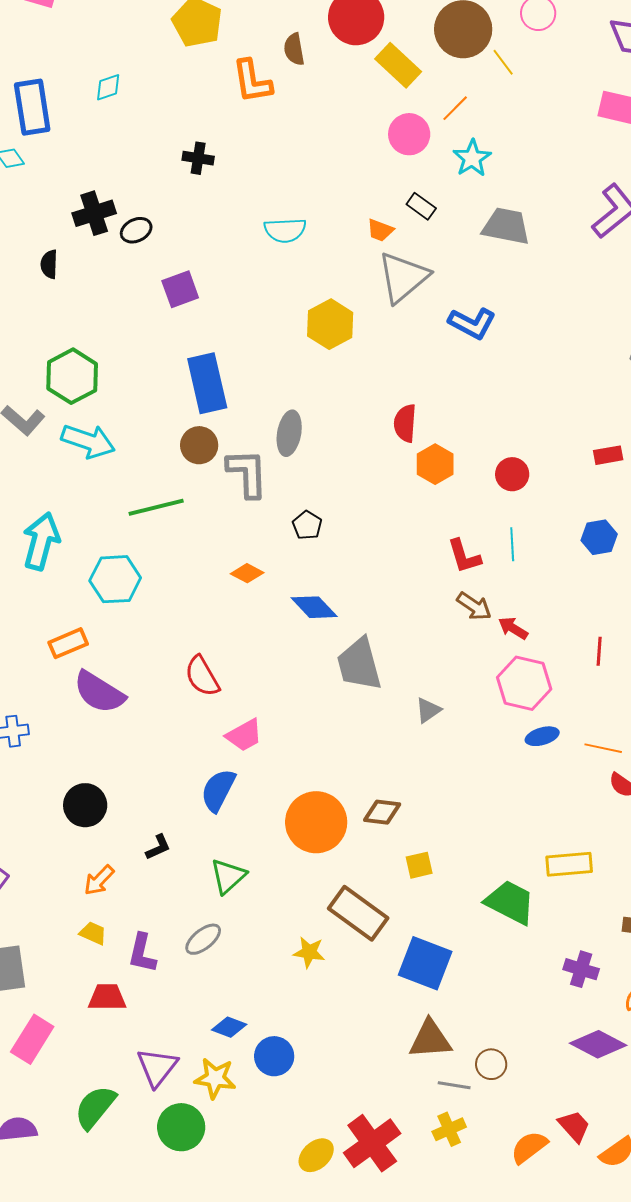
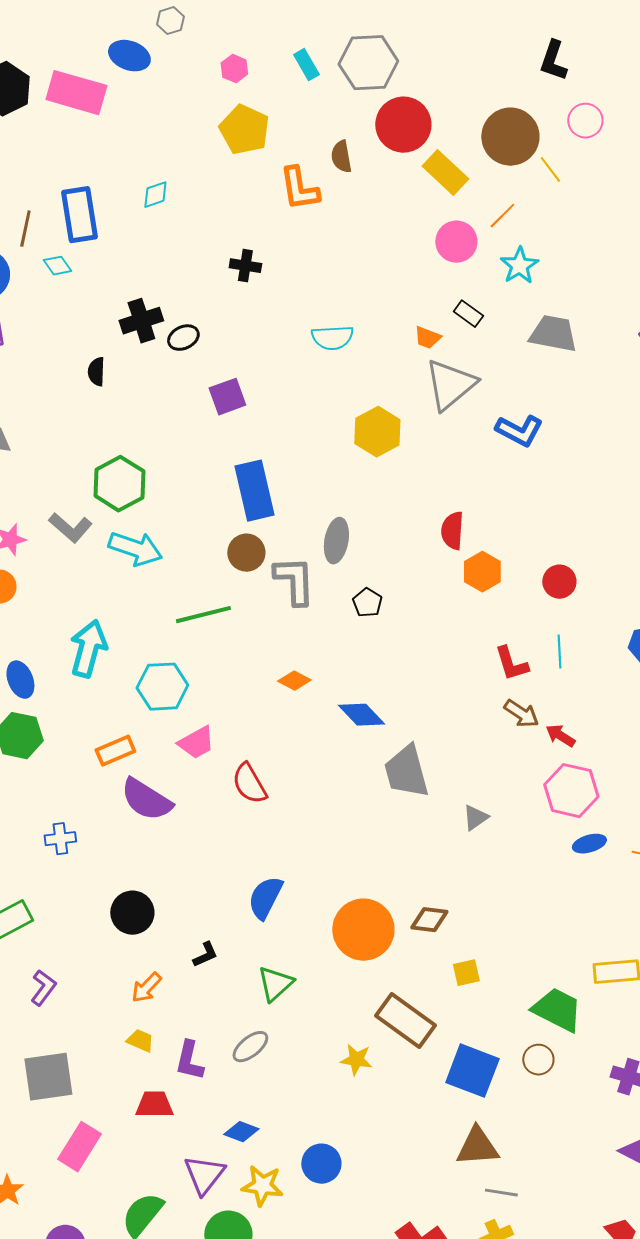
black pentagon: (307, 525) -> (367, 603), moved
pink trapezoid: (244, 735) -> (196, 743), moved
blue diamond: (229, 1027) -> (241, 1132), moved
brown circle: (491, 1064) -> (538, 1060), moved

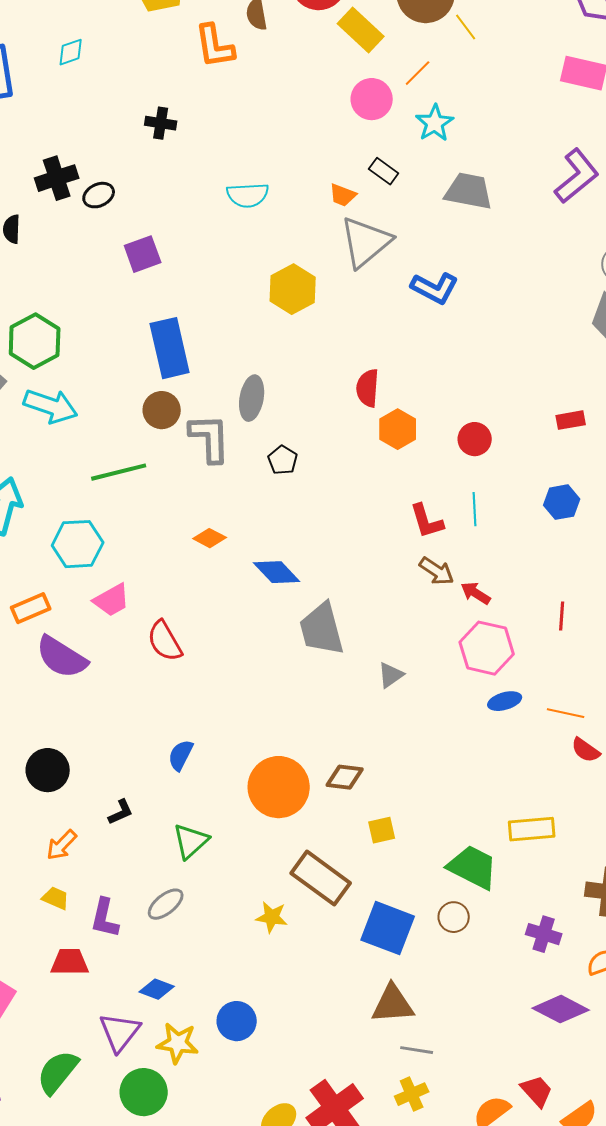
blue semicircle: (265, 898) -> (181, 755), size x0.7

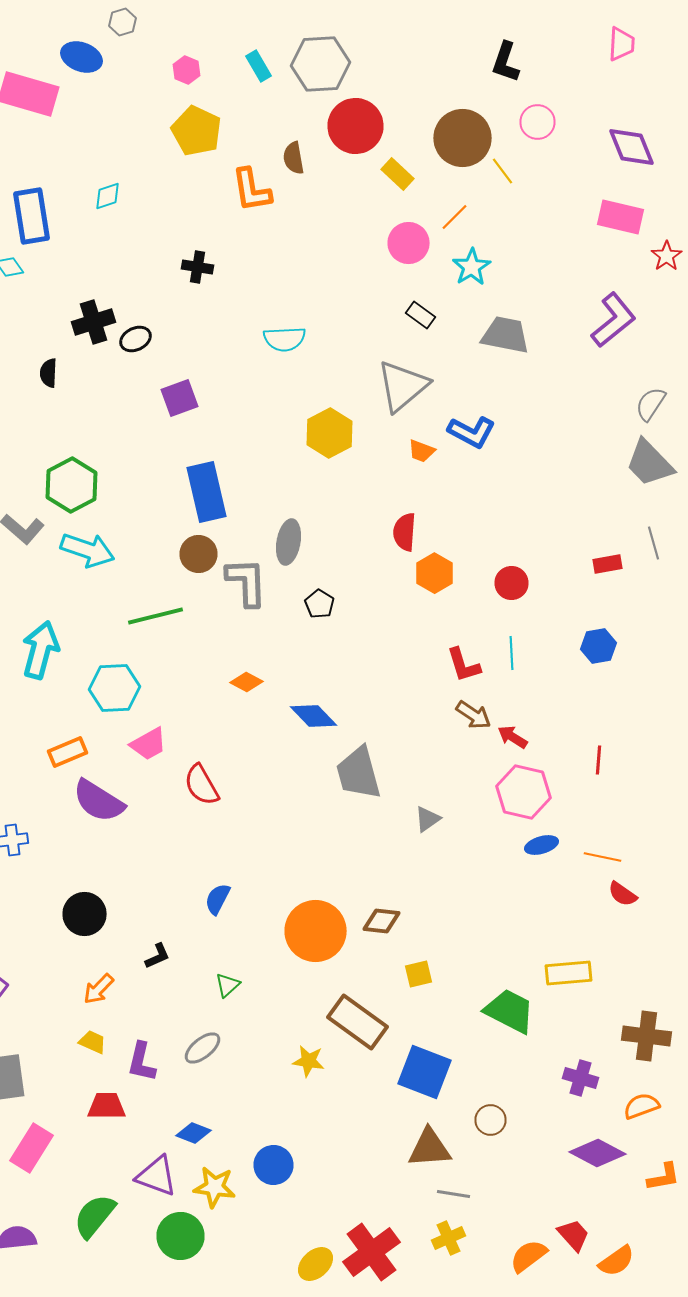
yellow rectangle: (361, 30) -> (398, 174), size x0.7
orange trapezoid: (343, 195) -> (422, 451), moved
green triangle: (191, 841) -> (228, 985), size x0.7
brown circle: (454, 917) -> (490, 1120), moved
purple triangle: (120, 1032) -> (156, 1176), turned -48

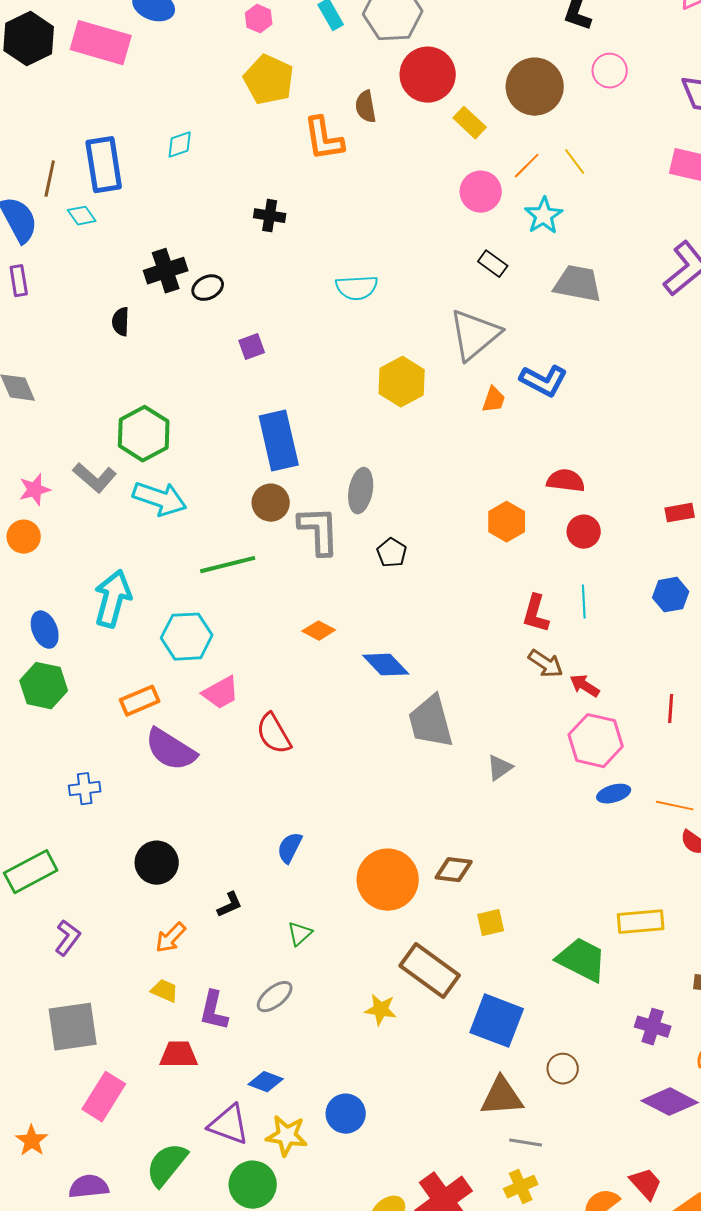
yellow line: (502, 171) -> (575, 162), moved
purple square: (180, 398) -> (252, 347), size x0.7
orange trapezoid: (422, 451) -> (494, 400), turned -92
red semicircle: (404, 532) -> (566, 481), moved, turned 93
red L-shape: (464, 665) -> (536, 614), turned 33

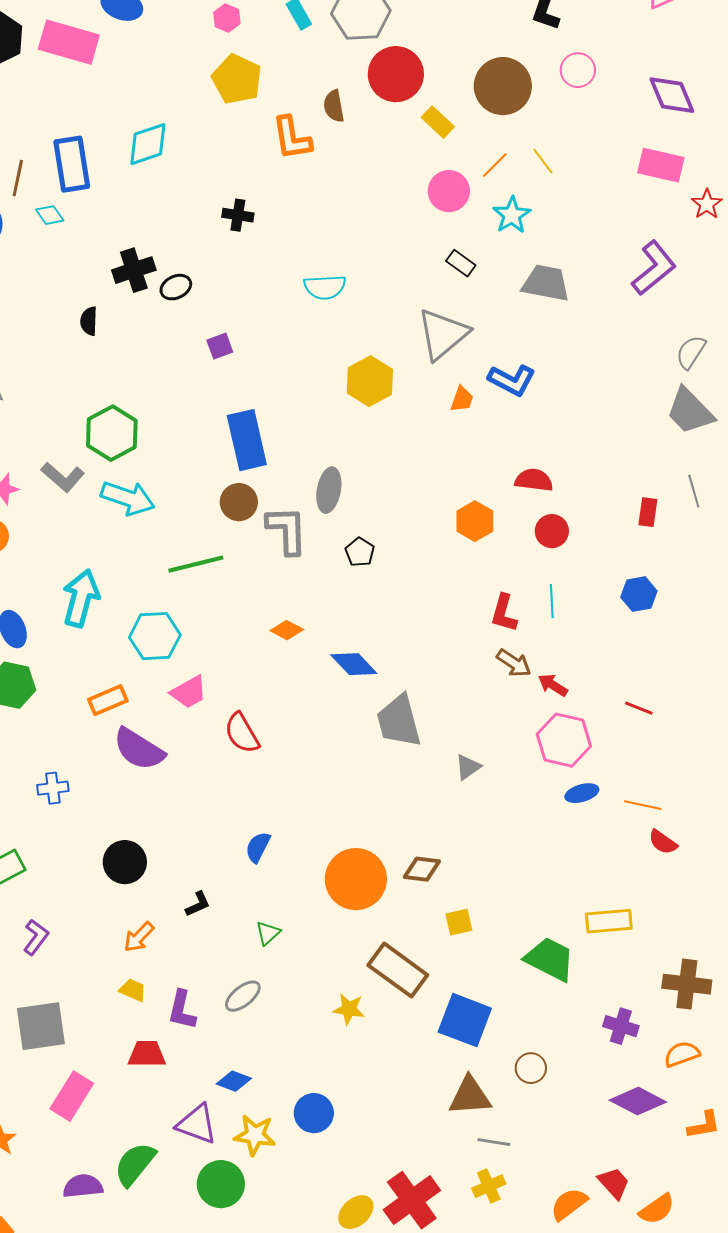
cyan diamond: (180, 145) -> (148, 144), size x1.6
red rectangle: (680, 513) -> (648, 512), turned -72
red line: (671, 709) -> (639, 708), turned -72
purple semicircle: (89, 1187) -> (83, 1186), moved

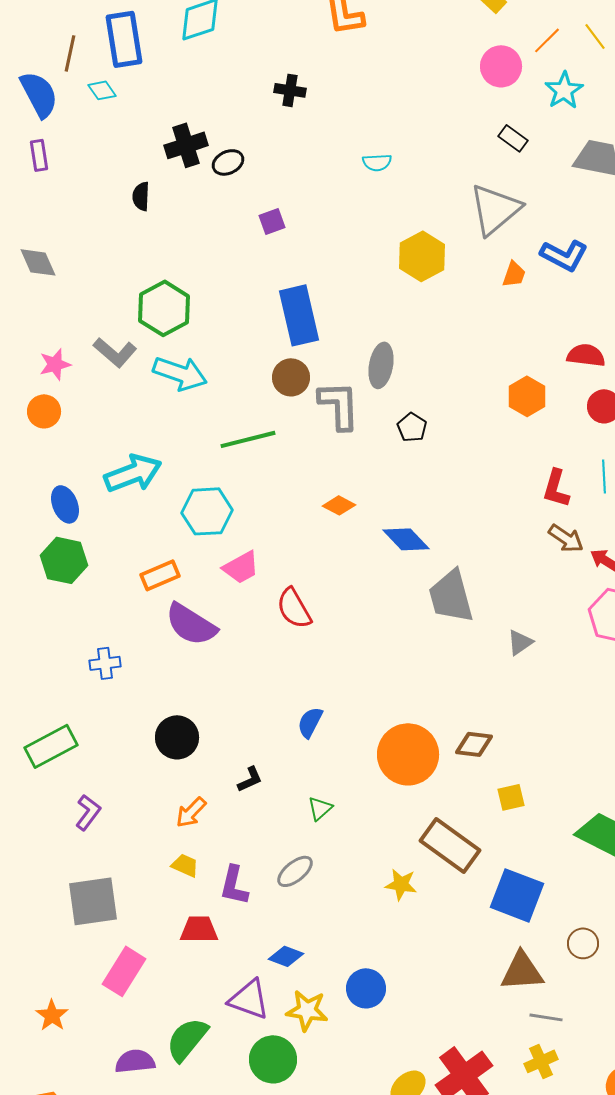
cyan semicircle: (325, 287) -> (377, 162), size x0.7
cyan arrow: (81, 598) -> (133, 473), turned 54

